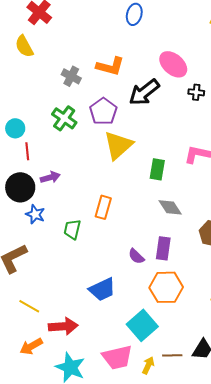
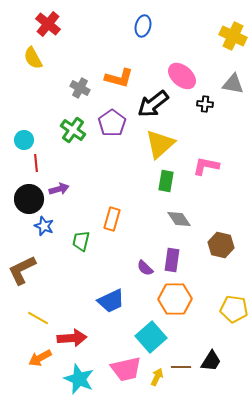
yellow triangle: (118, 145) -> (160, 144), moved

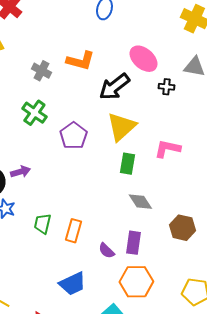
purple pentagon: (112, 123) -> (73, 136), moved
orange rectangle: (112, 219) -> (73, 231), moved

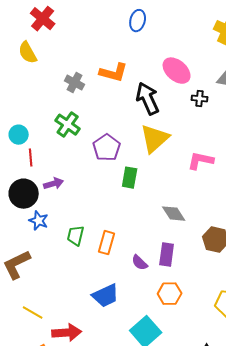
black arrow: (114, 87) -> (148, 99), turned 104
green rectangle: (127, 164) -> (130, 178), moved
orange hexagon: (136, 282) -> (170, 294), size x0.7

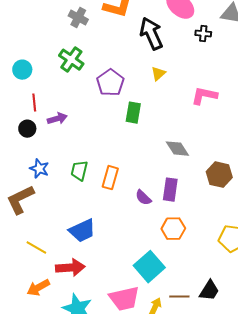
yellow triangle: (155, 139) -> (158, 74), size x0.5
red line: (31, 158) -> (34, 103), moved
black circle: (24, 194) -> (27, 129), size x0.6
blue star: (39, 221) -> (39, 169), moved
blue trapezoid: (106, 296) -> (82, 231), moved

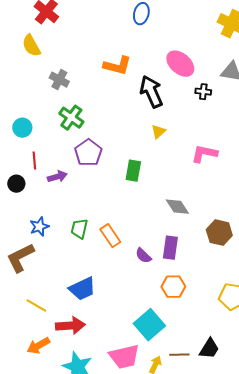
gray cross: (78, 18) -> (59, 80), moved
purple pentagon: (110, 83) -> (88, 153), moved
black circle: (27, 129) -> (16, 184), moved
blue star: (39, 169) -> (39, 227), turned 30
orange rectangle: (110, 178) -> (110, 236), turned -50

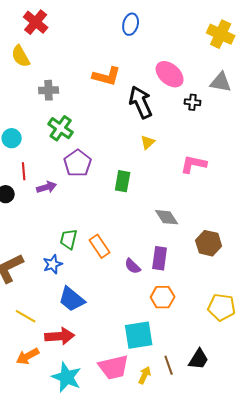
gray cross: (59, 80) -> (49, 90), turned -30
blue star: (39, 227) -> (53, 264), moved
blue trapezoid: (82, 289) -> (72, 299), turned 64
cyan square: (149, 325) -> (139, 335), turned 32
brown line: (179, 355) -> (169, 365), turned 72

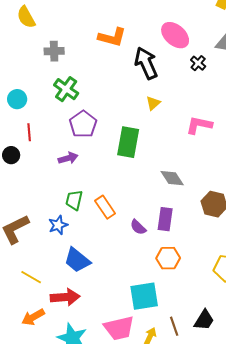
black cross: (193, 102) -> (198, 63), turned 35
green rectangle: (123, 181) -> (128, 142), size x1.4
purple arrow: (47, 187) -> (68, 158), moved

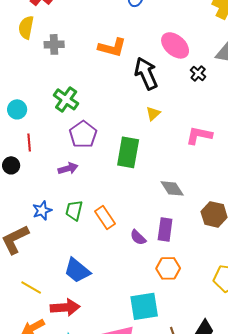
yellow semicircle: (26, 17) -> (26, 27), turned 40
gray cross: (54, 51) -> (54, 44), moved
blue star: (58, 225) -> (42, 210), moved

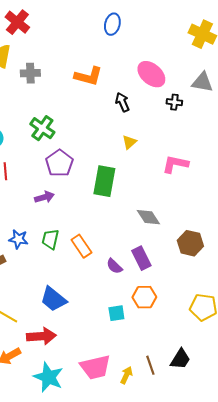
black arrow: (146, 73) -> (122, 102), size x0.6
black cross: (198, 73) -> (174, 102), turned -35
blue star: (42, 210) -> (18, 239), turned 30
purple rectangle: (165, 229) -> (141, 258), turned -35
cyan square: (144, 306) -> (116, 313), moved, size x0.6

